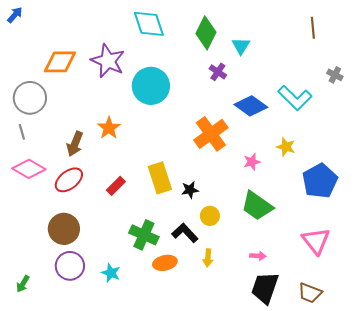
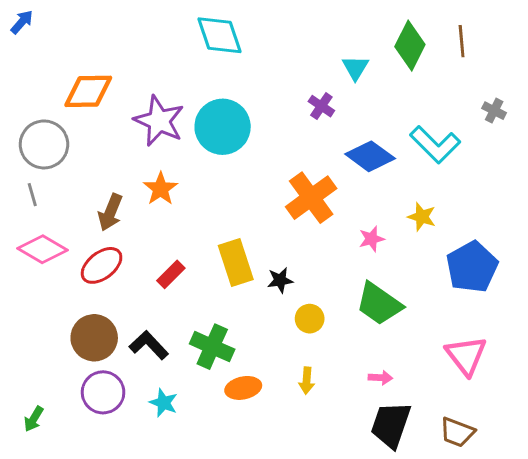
green diamond: (206, 33) -> (410, 46), moved
purple star: (108, 61) -> (159, 121), moved
black L-shape: (185, 233) -> (149, 345), moved

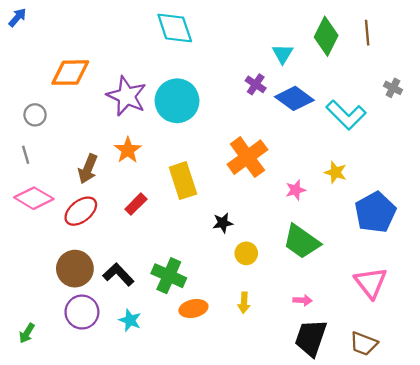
gray circle: (44, 144) -> (35, 115), size x0.6
blue diamond: (370, 156) -> (294, 98), moved
yellow rectangle: (236, 263) -> (183, 181), moved
red rectangle: (171, 274) -> (136, 204), moved

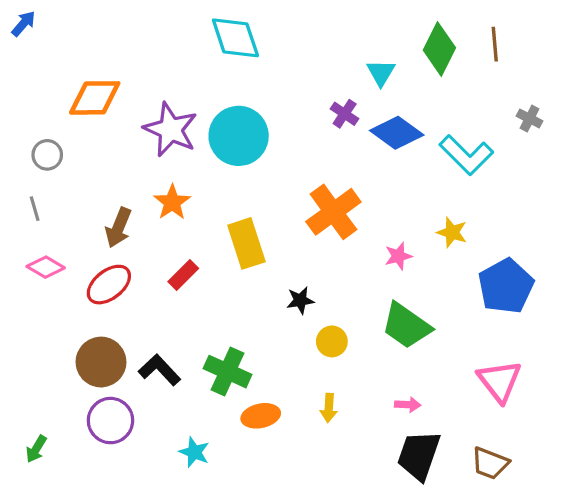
pink diamond: (34, 198) -> (46, 267), size x0.7
cyan star: (130, 320) -> (194, 452), moved

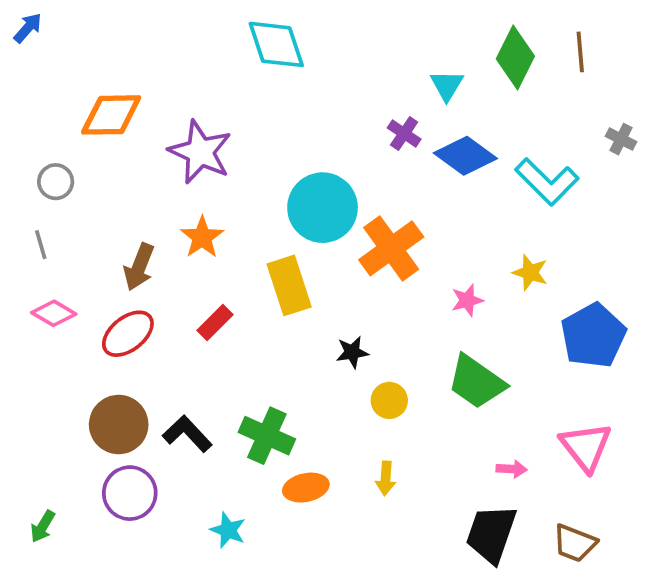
cyan circle: (239, 136) -> (323, 208), moved
pink arrow: (408, 405) -> (512, 469), moved

